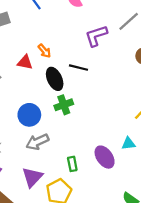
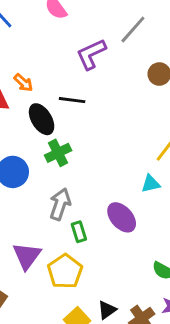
gray arrow: (37, 142) -> (60, 204), moved, turned 140
cyan triangle: (128, 144) -> (151, 184), moved

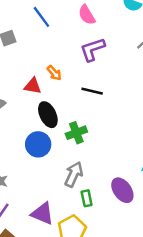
purple L-shape: (91, 54) -> (92, 49), moved
black ellipse: (42, 119) -> (48, 115), moved
purple triangle: (27, 256) -> (42, 213), turned -50

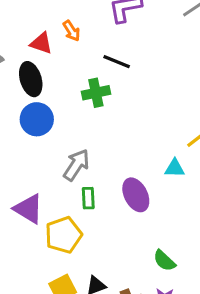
black ellipse: (48, 115) -> (31, 79), moved
green cross: (76, 133) -> (96, 93), moved

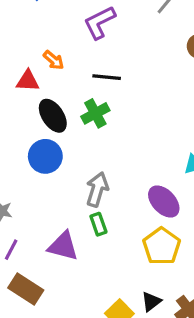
black ellipse: (31, 79) -> (53, 116), moved
green rectangle: (88, 198) -> (98, 224), moved
yellow pentagon: (63, 235) -> (162, 246), moved

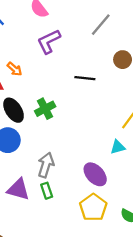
black line: (107, 77) -> (85, 78), moved
purple triangle: (63, 246) -> (18, 189), moved

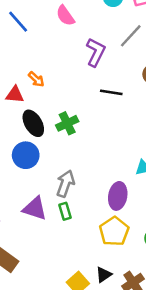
purple L-shape: (49, 41) -> (96, 52), moved, turned 140
purple ellipse: (95, 174) -> (118, 196), turned 50

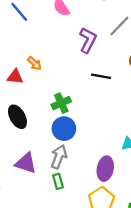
black ellipse: (33, 123) -> (17, 117), moved
blue circle: (26, 155) -> (64, 129), moved
purple triangle: (35, 208) -> (26, 163), moved

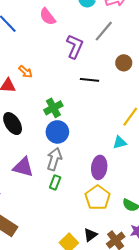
green rectangle: (58, 181) -> (55, 182), turned 40

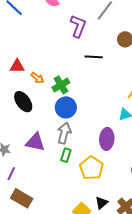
orange arrow: (25, 72) -> (37, 78), moved
yellow pentagon: (98, 198) -> (91, 168), moved

